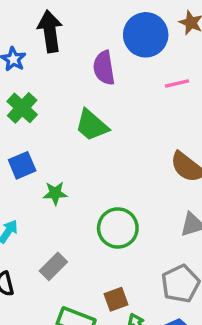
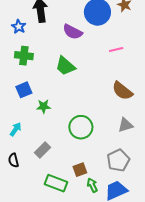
purple semicircle: (104, 68) -> (73, 32), turned -54
pink line: (177, 84) -> (116, 49), moved
green cross: (22, 108) -> (24, 56), turned -36

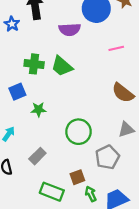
purple semicircle: (73, 32) -> (70, 30), turned -30
green cross: (24, 56) -> (34, 64), moved
gray pentagon: (118, 160) -> (107, 157), moved

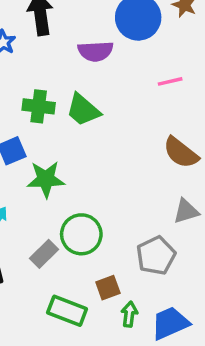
green star: (39, 109) -> (46, 179), size x1.5
green circle: (79, 132) -> (81, 234), moved
green arrow: (91, 194) -> (129, 314), turned 32

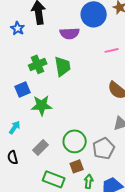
green cross: (39, 106) -> (38, 64), turned -30
green trapezoid: (83, 110) -> (63, 66), turned -140
green circle: (81, 234) -> (75, 141), moved

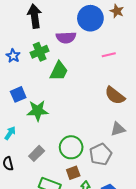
blue star: (18, 28) -> (13, 56), moved
green cross: (38, 64) -> (40, 52), moved
green trapezoid: (63, 66) -> (59, 71), turned 35

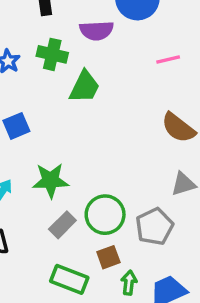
green cross: (40, 52) -> (52, 54), turned 36
green star: (38, 111) -> (51, 181), moved
gray rectangle: (37, 153) -> (62, 225), moved

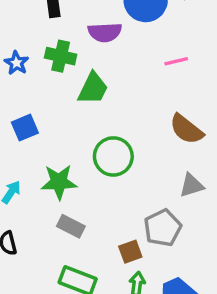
green circle: (105, 215) -> (113, 156), moved
gray rectangle: (62, 225) -> (71, 226), turned 72
brown square: (108, 257) -> (130, 252), moved

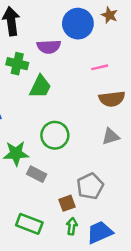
brown semicircle: (186, 129) -> (112, 99), moved, turned -45
gray triangle: (192, 185) -> (111, 136), moved
gray rectangle: (71, 226) -> (37, 174), moved

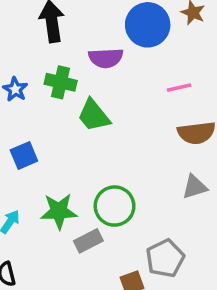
green trapezoid: (40, 87) -> (94, 115), turned 115
green circle: (55, 135) -> (115, 206), moved
gray rectangle: (37, 174) -> (88, 241), turned -54

